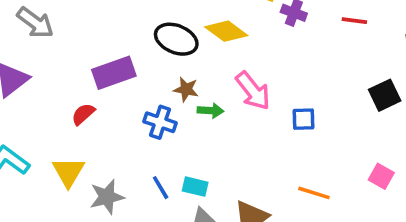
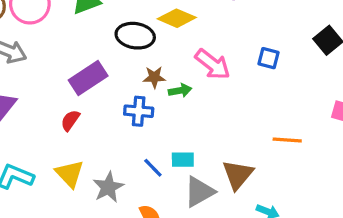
blue square: (304, 119) -> (268, 58), moved, turned 30

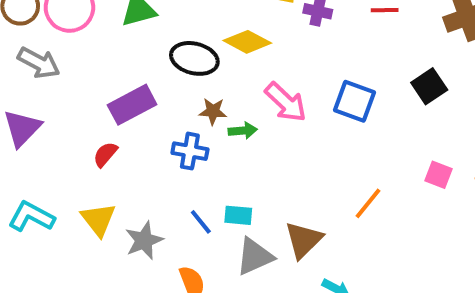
blue square: (268, 58) -> (355, 101), size x1.5
orange line: (287, 140) -> (368, 203), turned -60

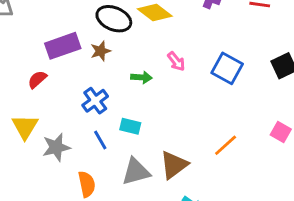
pink arrow: (286, 102) -> (176, 61), size x0.6
brown star: (213, 111) -> (101, 51), moved, turned -30
blue cross: (190, 151) -> (95, 101), moved, turned 35
cyan rectangle: (238, 215) -> (130, 126), moved

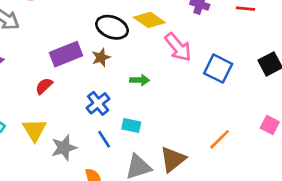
pink arrow: (176, 61) -> (178, 47), moved, size x1.6

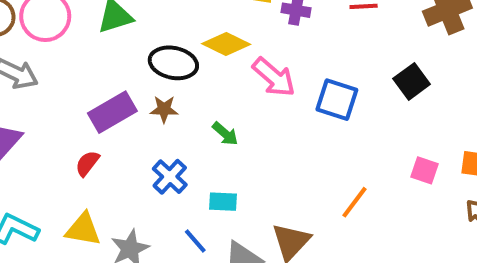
brown star: (101, 57) -> (164, 109), turned 30
green arrow: (140, 80) -> (225, 134), turned 48
yellow triangle: (34, 130) -> (83, 229), turned -40
blue line: (104, 139) -> (195, 241), moved

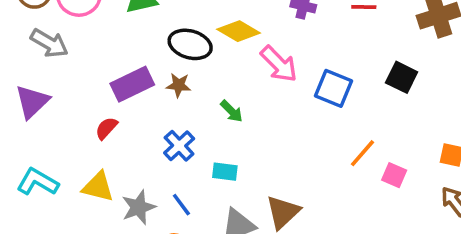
black square: (412, 81) -> (402, 77), turned -32
pink square: (425, 170) -> (394, 175), moved
orange line: (355, 202) -> (363, 153), moved
blue line: (195, 241) -> (181, 205), moved

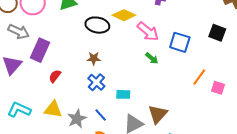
purple rectangle: (132, 84) -> (40, 50), moved, turned -35
brown star: (179, 85) -> (94, 58), moved
green arrow: (231, 111) -> (152, 58), moved

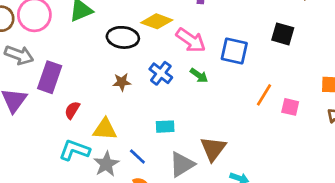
blue cross: (96, 82) -> (161, 73), moved
yellow triangle: (53, 109) -> (105, 129), moved
cyan L-shape: (19, 110) -> (74, 150), moved

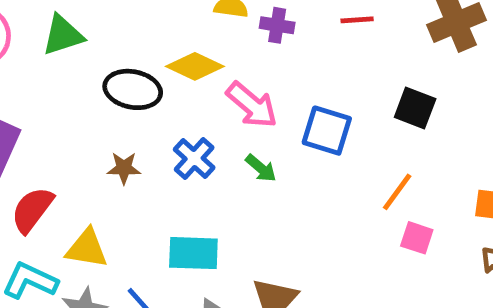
orange line: (264, 95) -> (397, 192), moved
red semicircle: (72, 110) -> (32, 210), size x1.5
cyan rectangle: (165, 127) -> (193, 253), size x1.5

